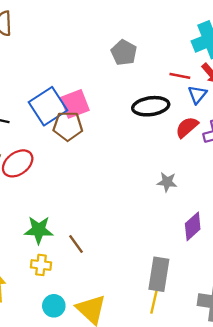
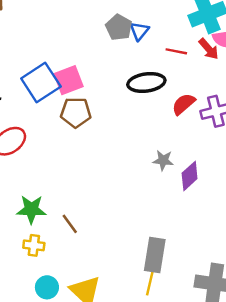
blue triangle: (197, 95) -> (139, 31), moved
brown pentagon: (68, 126) -> (76, 112), moved
purple diamond: (193, 226) -> (190, 176), moved

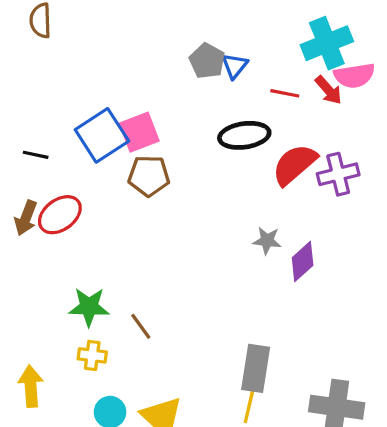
red semicircle: (184, 104) -> (294, 165), size x1.4

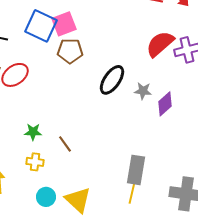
blue square: (102, 135) -> (41, 26), turned -32
black ellipse: (244, 135) -> (112, 80), moved, turned -48
green star: (89, 307) -> (33, 132), size x0.7

